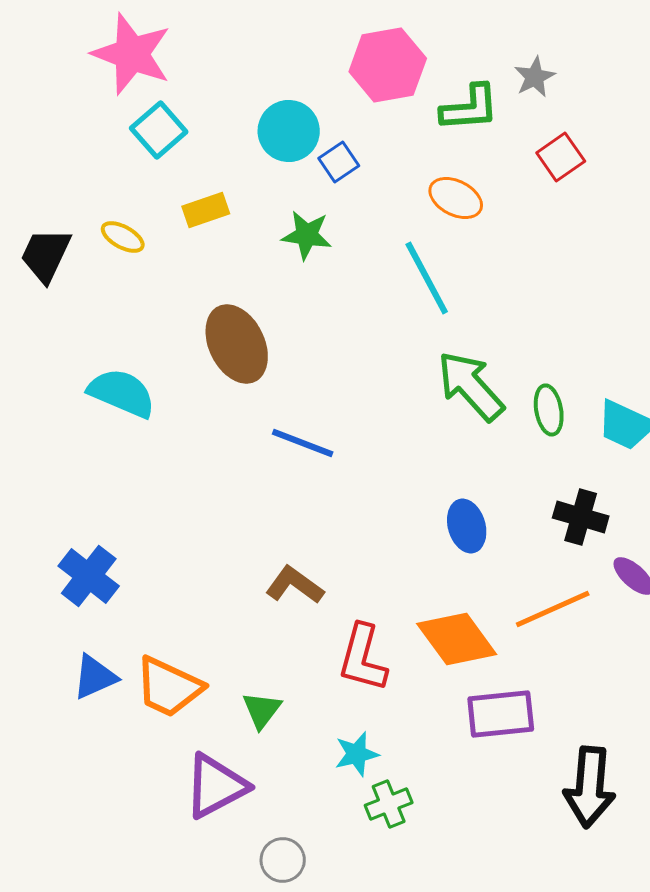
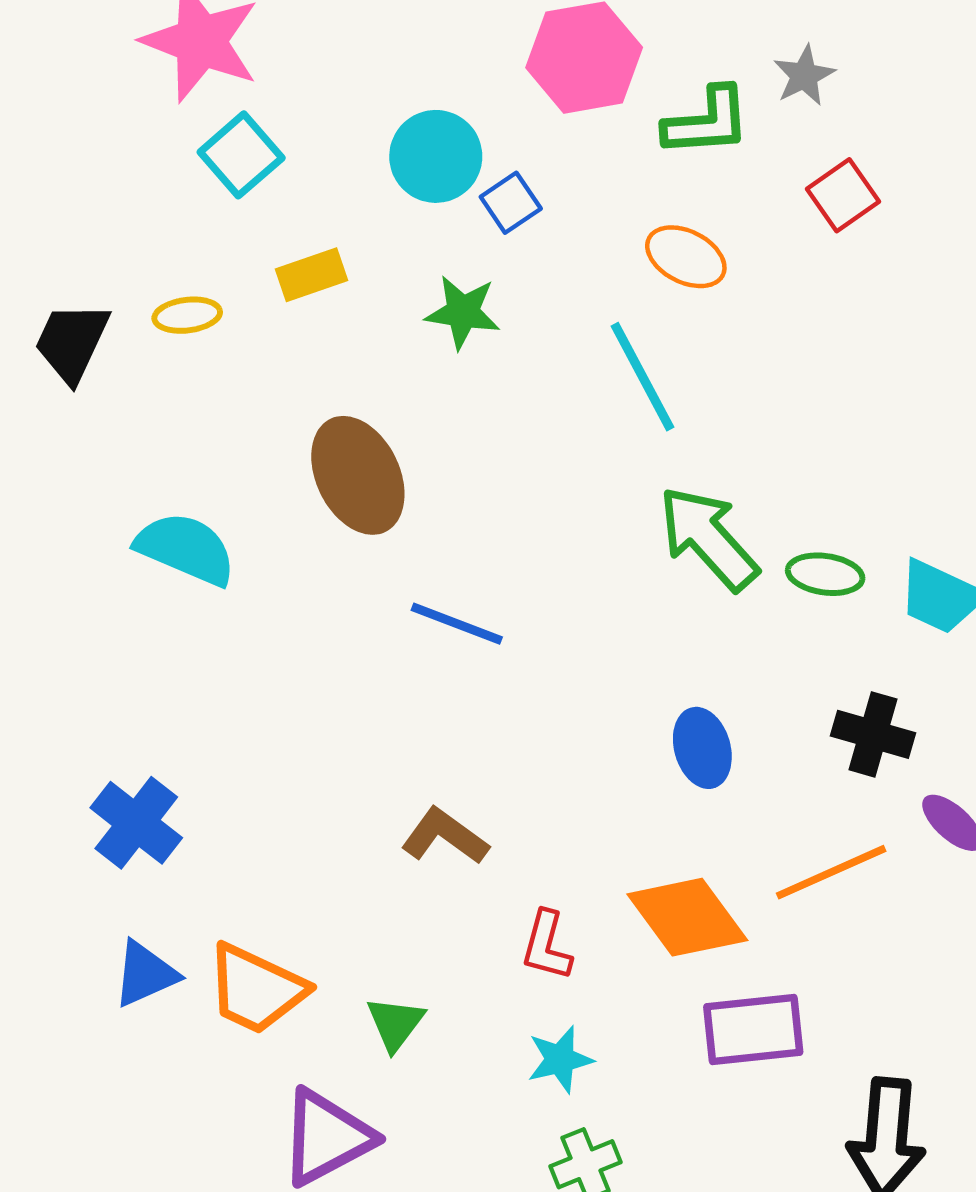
yellow ellipse: (123, 237) -> (187, 315), turned -36
green ellipse: (549, 410) -> (825, 574), turned -72
red L-shape: (363, 658) -> (547, 946), size x0.7
cyan star: (357, 754) -> (560, 1059), moved

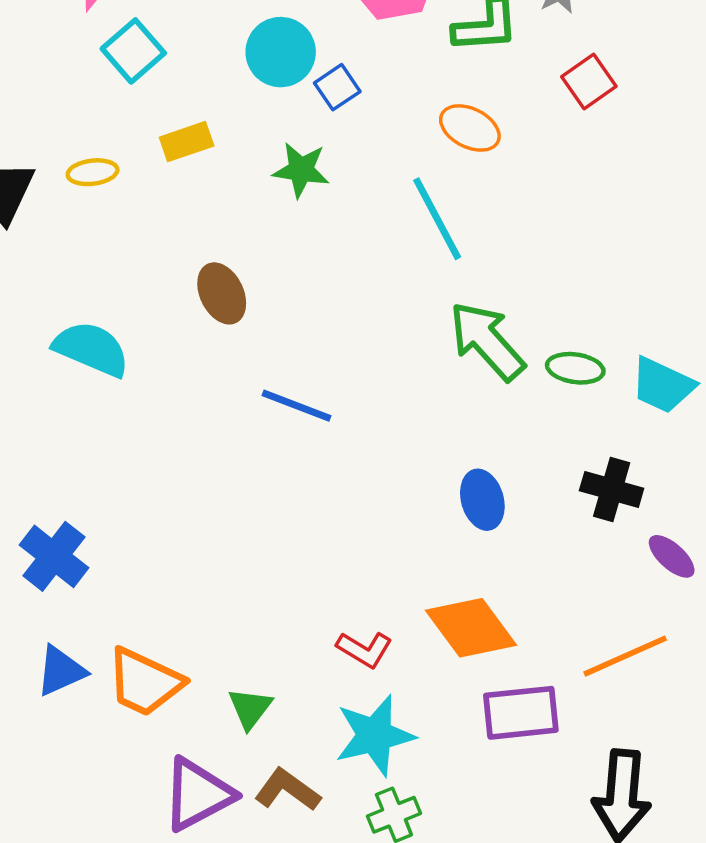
brown ellipse: (358, 475) -> (222, 293), size x0.7
brown L-shape: (445, 836) -> (287, 790), moved
orange line: (831, 872) -> (625, 656), moved
red L-shape: (547, 946) -> (365, 649), turned -74
cyan star: (560, 1059) -> (375, 735), size x1.6

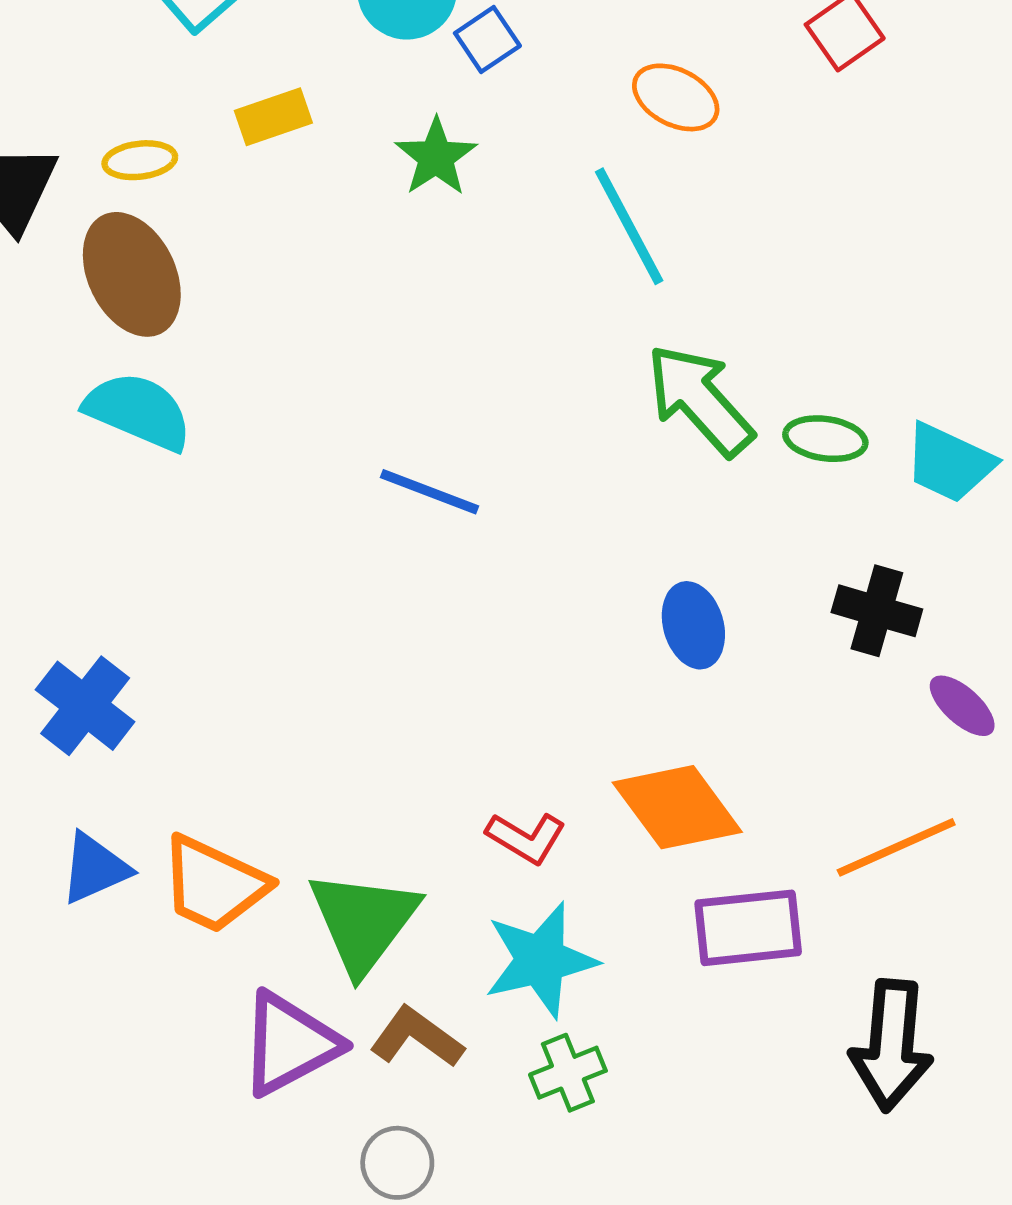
green star: (301, 170) -> (436, 157), turned 30
brown ellipse: (222, 293) -> (132, 274), moved, size x1.4
green triangle: (250, 708) -> (364, 921), size x1.8

